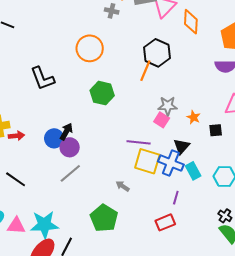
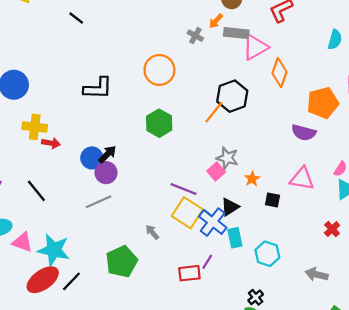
black L-shape: (42, 78) -> (98, 88), turned -84
red rectangle: (165, 222) -> (189, 273), moved

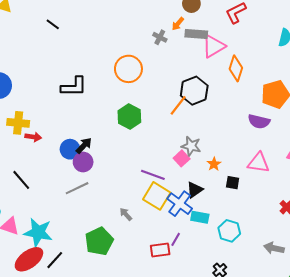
cyan rectangle: (235, 238) -> (200, 217), turned -66

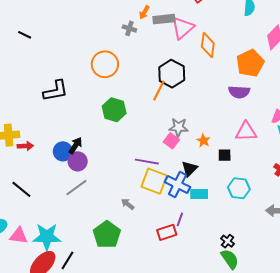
cyan hexagon: (229, 231) -> (239, 188), moved

